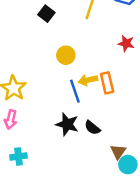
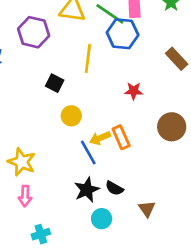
black square: (46, 14) -> (55, 83), moved
black star: (67, 124) -> (87, 190), turned -30
cyan circle: (128, 165) -> (102, 219), moved

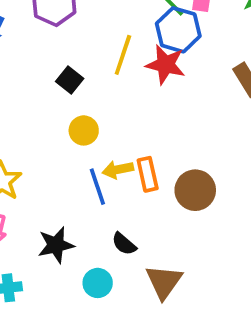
red star: (134, 91) -> (166, 65), moved, size x1.5
brown circle: (172, 127) -> (195, 190), moved
black star: (87, 190) -> (56, 245), moved
brown triangle: (147, 209) -> (164, 282), size x1.5

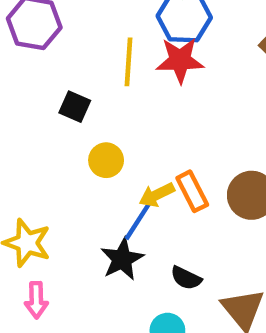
blue line: (97, 187) -> (138, 220), turned 66
black star: (56, 245) -> (122, 259), moved

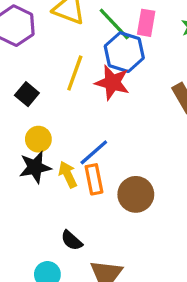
yellow arrow: (157, 195) -> (68, 175), turned 75
blue line: (138, 220) -> (94, 152), moved
black star: (122, 259) -> (35, 167), moved

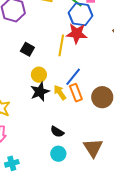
yellow line: (75, 73) -> (61, 45), moved
black semicircle: (72, 240) -> (57, 132), moved

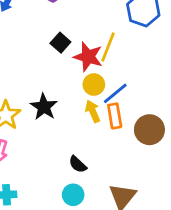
red star: (77, 34) -> (88, 57), moved
yellow circle: (39, 75) -> (94, 85), moved
black star: (40, 92) -> (44, 107), moved, turned -30

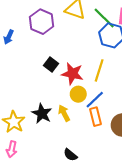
yellow line: (108, 47) -> (99, 70), moved
yellow arrow: (93, 111) -> (64, 113), moved

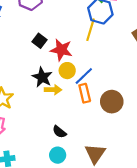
yellow line: (99, 70) -> (91, 30), moved
yellow arrow: (64, 113) -> (53, 90), turned 119
black star: (42, 114) -> (42, 77), moved

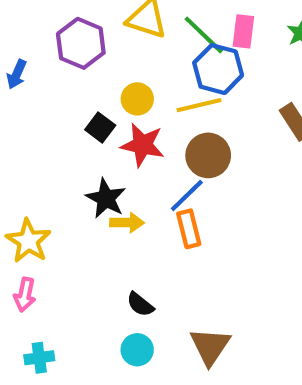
yellow line: (91, 30) -> (199, 105), turned 60
yellow circle: (67, 71) -> (137, 99), moved
brown circle: (112, 102) -> (208, 155), moved

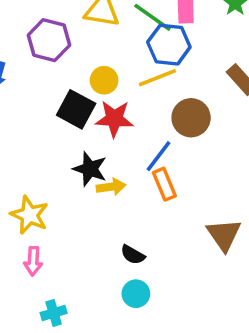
black square: (100, 128) -> (76, 109), size x1.5
brown circle: (208, 155) -> (191, 118), moved
brown triangle: (210, 346) -> (224, 235), moved

